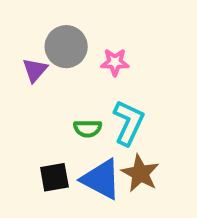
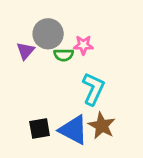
green semicircle: (88, 128) -> (64, 55), moved

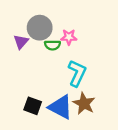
black square: (40, 128) -> (33, 106), turned 30

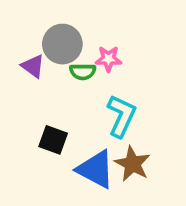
purple triangle: (21, 42) -> (33, 66), turned -35
black square: (33, 106) -> (53, 140), moved

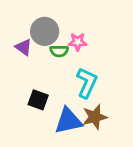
brown star: (132, 164) -> (95, 117), turned 30
blue triangle: (96, 169) -> (68, 121), turned -40

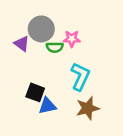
blue triangle: (68, 121) -> (47, 106), moved, size x0.7

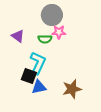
gray circle: (41, 29) -> (52, 15), moved
cyan L-shape: (80, 77) -> (38, 63), moved

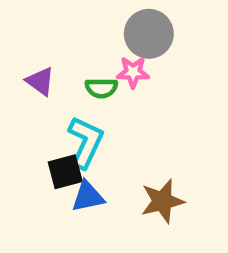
gray circle: (52, 15) -> (149, 34), moved
black square: (29, 76) -> (65, 172), turned -35

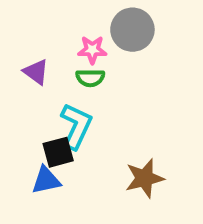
pink star: (133, 72) -> (92, 50), moved
blue triangle: (88, 197) -> (46, 180), moved

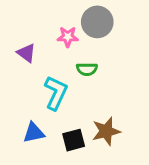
green semicircle: (90, 78) -> (87, 69), moved
black square: (58, 152) -> (74, 140), moved

